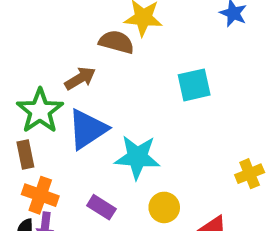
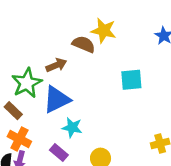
brown rectangle: (25, 154) -> (13, 111), turned -42
cyan star: (137, 157) -> (72, 127), moved, size x0.7

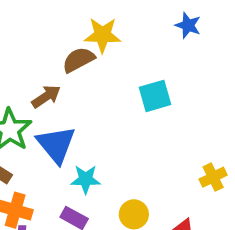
brown semicircle: (84, 44) -> (78, 60), turned -40
blue triangle: (57, 99) -> (56, 144), turned -32

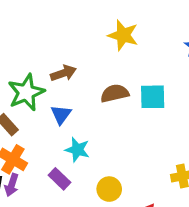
brown semicircle: (78, 60) -> (115, 93), moved
blue triangle: (56, 144) -> (61, 115), size x0.6

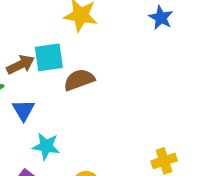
cyan square: (153, 97) -> (49, 57), moved

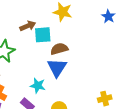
brown arrow: (21, 65) -> (28, 26), moved
blue triangle: (23, 110) -> (57, 68), moved, size x1.5

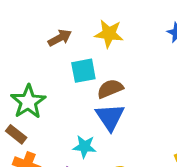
brown arrow: (28, 26) -> (60, 38), moved

